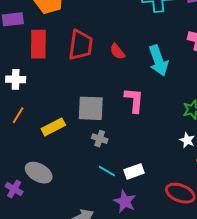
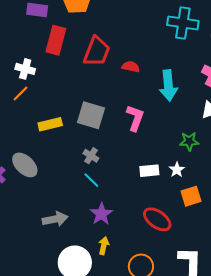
red semicircle: (117, 51) -> (131, 67), turned 126
orange line: (18, 115) -> (20, 93), moved
gray cross: (100, 139) -> (91, 156), moved
white rectangle: (134, 171) -> (149, 171), moved

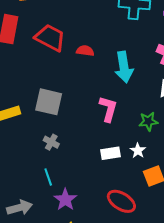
red trapezoid: (97, 51) -> (50, 38), turned -80
pink L-shape: (135, 118) -> (108, 109), moved
cyan line: (91, 180) -> (48, 177), moved, turned 30

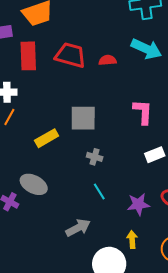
cyan arrow: (124, 67) -> (146, 49), moved, turned -44
purple star: (65, 200) -> (138, 204), moved, turned -30

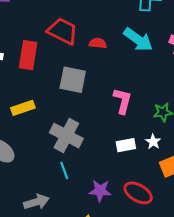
red rectangle: (28, 56) -> (28, 55), moved
gray square: (83, 118) -> (73, 80), moved
gray cross: (95, 157) -> (66, 136), size x2.0

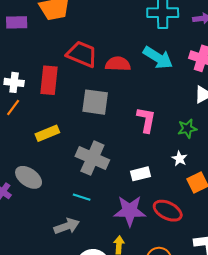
red semicircle: (98, 43) -> (118, 64), size x1.4
white rectangle: (126, 145) -> (141, 174), moved
cyan line: (64, 170) -> (82, 197), moved, turned -48
purple star: (100, 191) -> (130, 211), size x1.4

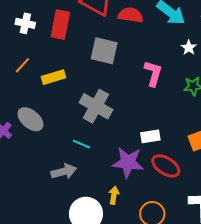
orange line: (13, 107) -> (22, 65), moved
white star: (179, 159) -> (189, 48), moved
white rectangle: (141, 174) -> (150, 136), moved

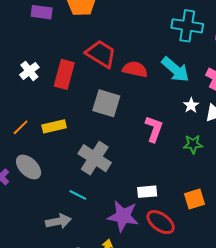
white cross: (25, 23) -> (29, 71), turned 36
orange line: (22, 65) -> (21, 127), moved

